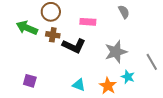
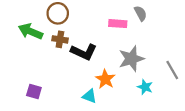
pink rectangle: (88, 22) -> (118, 24), moved
orange star: (108, 86) -> (105, 79), moved

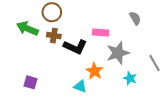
gray semicircle: (140, 13) -> (135, 18), moved
pink rectangle: (118, 24) -> (101, 33), moved

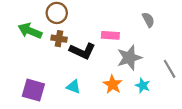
orange star: (95, 71) -> (113, 84), moved
purple square: (30, 82) -> (33, 90), size x1.5
cyan triangle: (80, 86) -> (73, 87), moved

